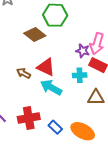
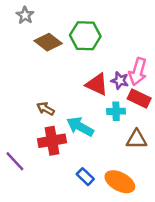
brown diamond: (35, 34) -> (48, 42), moved
red triangle: (46, 67) -> (97, 84), moved
red cross: (29, 118) -> (52, 141), moved

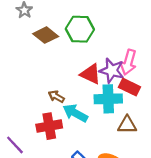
purple star: (120, 81) -> (112, 71), size x1.5
brown arrow: (46, 109) -> (56, 97), moved
cyan cross: (116, 111) -> (108, 99), size x1.6

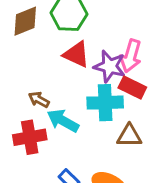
brown diamond: (46, 35) -> (25, 21), turned -60
red triangle: (91, 74) -> (76, 54), moved

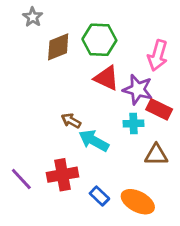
pink arrow: (131, 56) -> (158, 55), moved
cyan cross: (105, 103) -> (134, 124), size x0.6
red cross: (30, 137) -> (62, 175), moved

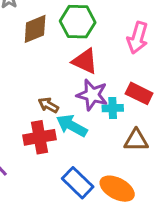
purple star: (138, 89) -> (92, 95), moved
red cross: (62, 175) -> (40, 137), moved
blue rectangle: (99, 196) -> (78, 183), size x1.5

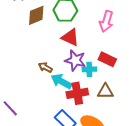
red cross: (40, 137) -> (77, 93), moved

